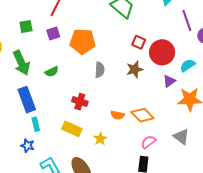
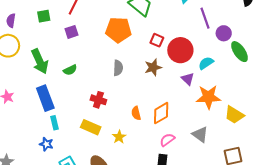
green square: (26, 27) -> (44, 16), moved
orange pentagon: (83, 41) -> (118, 30), moved
purple triangle: (169, 81) -> (188, 79), turned -40
orange semicircle: (117, 115) -> (136, 113), turned 64
orange diamond: (142, 115) -> (161, 113), turned -75

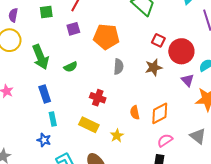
orange pentagon: (118, 30) -> (106, 37), moved
blue rectangle: (45, 98) -> (45, 94), size x0.7

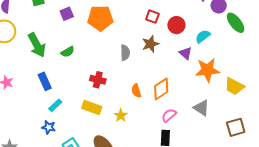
red circle: (181, 51) -> (176, 25), size x0.7
gray semicircle: (119, 67) -> (125, 53), moved
cyan rectangle: (53, 119) -> (55, 105), turned 64

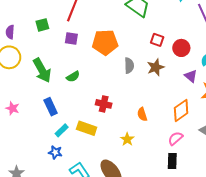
purple square: (67, 14) -> (71, 38), turned 32
gray semicircle: (125, 53) -> (129, 66), moved
orange diamond: (161, 89) -> (181, 110), moved
yellow rectangle: (92, 108) -> (87, 128), moved

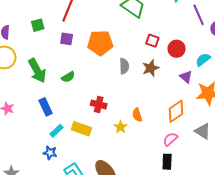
yellow star: (127, 139) -> (121, 127), moved

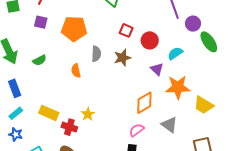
red cross: (99, 104) -> (69, 127), moved
orange semicircle: (137, 115) -> (76, 71), moved
cyan rectangle: (57, 131) -> (16, 113), moved

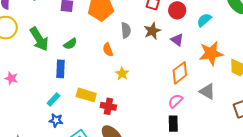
purple triangle: (157, 69) -> (177, 40), moved
blue rectangle: (15, 88) -> (60, 69), moved, turned 30
yellow star: (88, 114) -> (122, 74), moved

